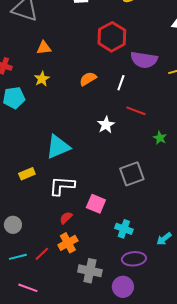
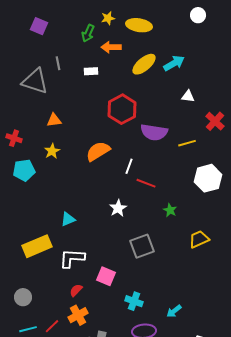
orange semicircle: (88, 79) -> (98, 151), size x1.4
white line: (121, 83) -> (129, 166), moved
white star: (106, 125) -> (118, 208), moved
cyan triangle: (58, 147) -> (68, 219), size x0.6
yellow rectangle: (27, 174) -> (37, 246), size x1.8

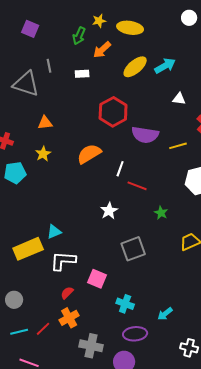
orange arrow: (111, 47) -> (102, 50), turned -42
cyan triangle: (68, 219) -> (54, 232), moved

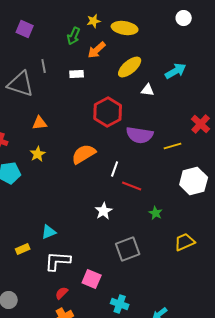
cyan arrow: (165, 66) -> (176, 71), moved
white triangle: (179, 99) -> (148, 90), moved
yellow rectangle: (28, 249) -> (23, 249), size x0.5

